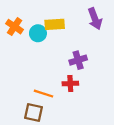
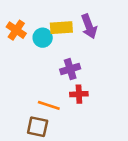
purple arrow: (95, 19) -> (89, 26), moved
purple cross: (78, 60) -> (70, 69), moved

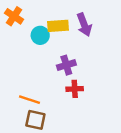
orange cross: (16, 30) -> (14, 16), moved
orange line: (49, 105) -> (29, 100), moved

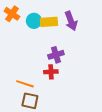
cyan circle: (40, 35) -> (34, 21), moved
red cross: (75, 89) -> (51, 72), moved

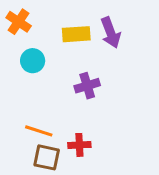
cyan circle: (34, 21) -> (33, 61), moved
red cross: (51, 72) -> (79, 145), moved

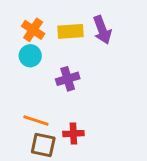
orange cross: (19, 22) -> (33, 30), moved
purple cross: (87, 86) -> (68, 79), moved

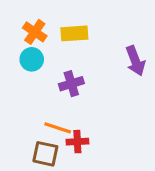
purple arrow: (102, 30) -> (135, 61), moved
orange line: (36, 121) -> (58, 128), moved

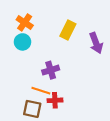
yellow rectangle: (74, 33) -> (68, 30), moved, turned -60
purple cross: (71, 84) -> (51, 70), moved

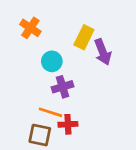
cyan circle: (22, 42) -> (52, 61), moved
purple arrow: (96, 43) -> (103, 52), moved

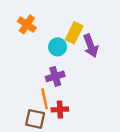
cyan circle: (52, 61) -> (58, 47), moved
orange line: (50, 112) -> (45, 99), turned 60

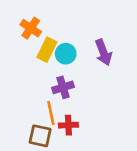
yellow rectangle: (74, 33) -> (47, 50), moved

